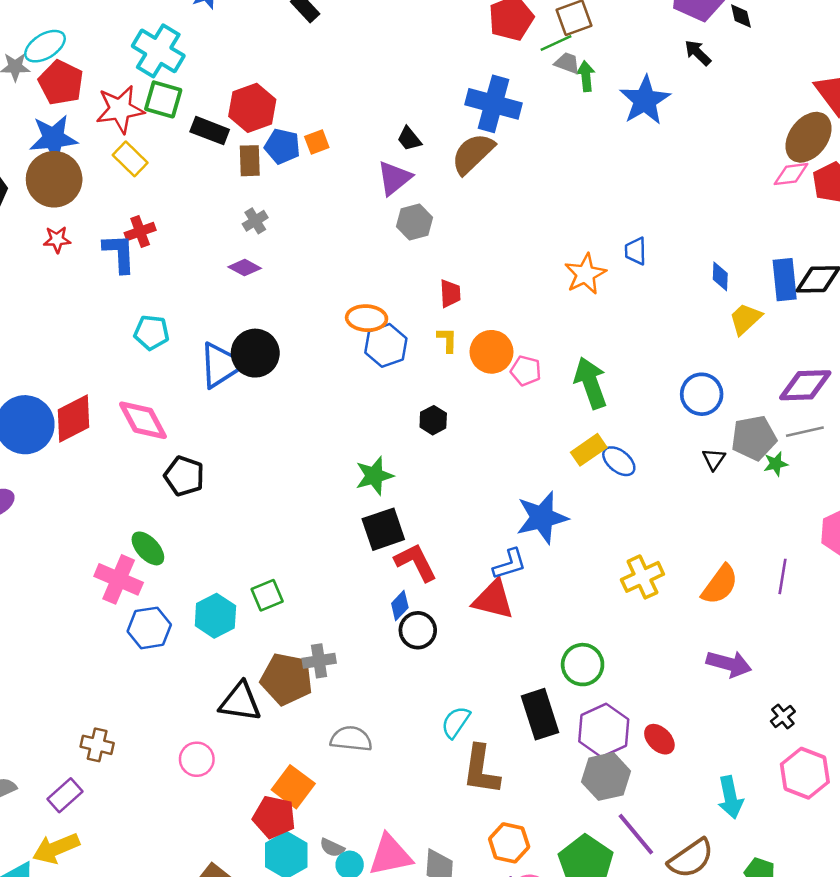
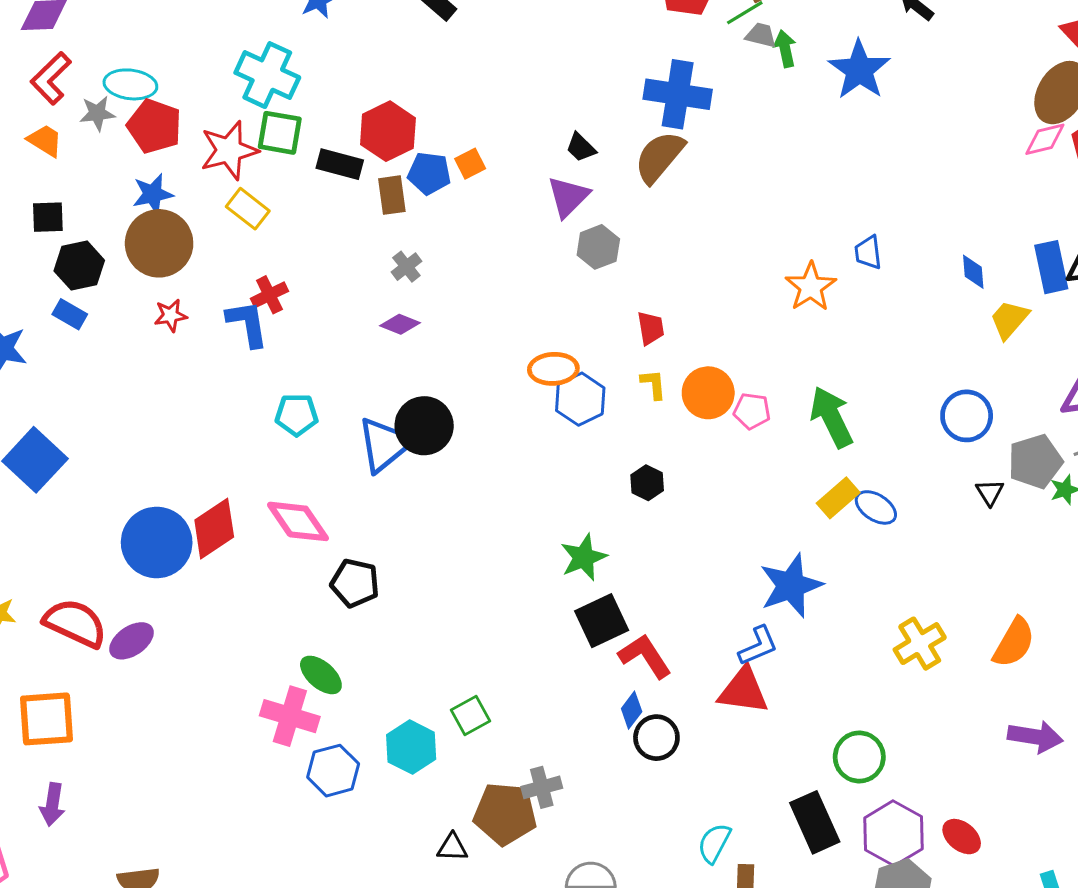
cyan ellipse: (45, 46) -> (130, 84), turned 45
blue star: (53, 138) -> (153, 194), size x0.7
black triangle: (240, 702) -> (452, 847), size x0.6

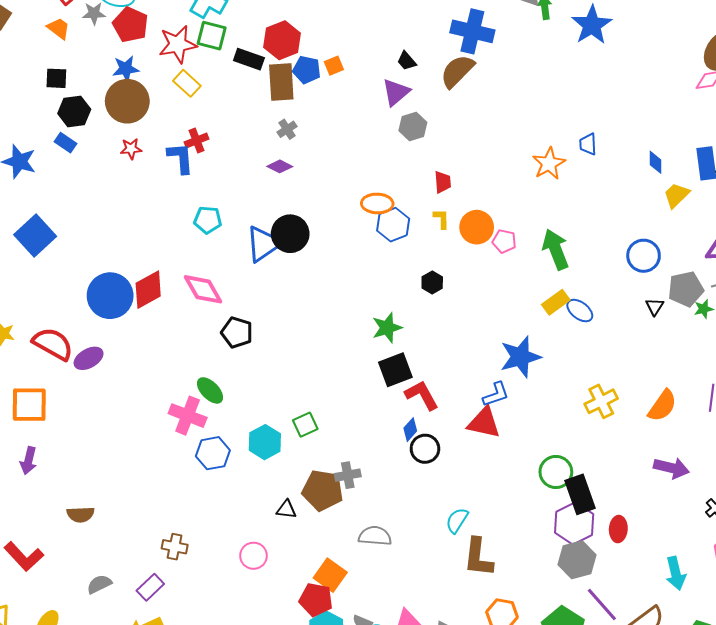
brown rectangle: (392, 195) -> (281, 82), size x1.5
black rectangle: (815, 822) -> (580, 494), moved
red ellipse: (962, 837) -> (618, 529), turned 50

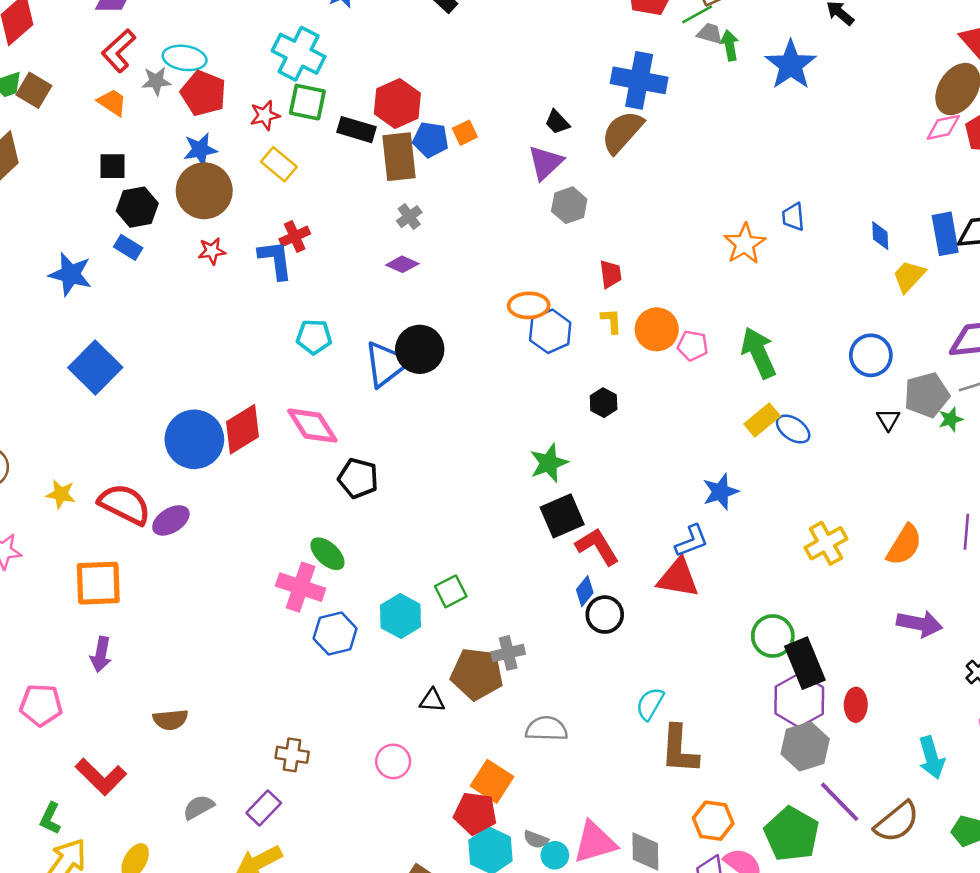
red star: (178, 44) -> (265, 115), size x0.6
blue star: (520, 357) -> (720, 492), size x0.7

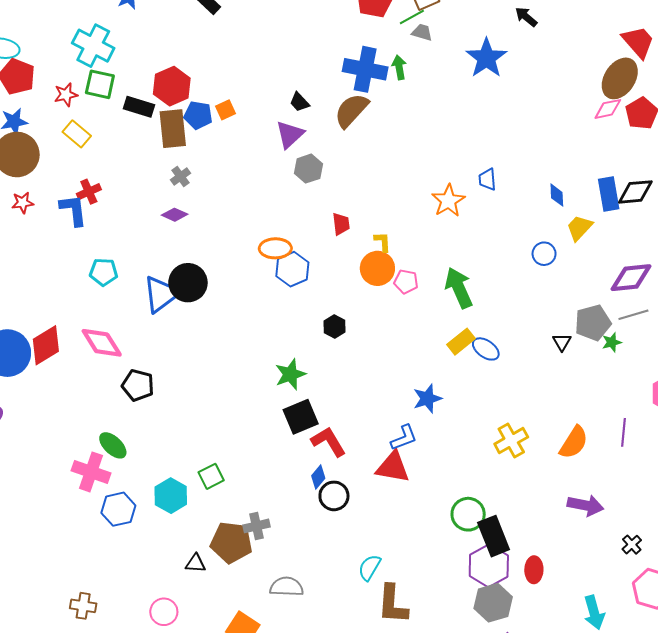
green arrow: (730, 45) -> (399, 67), moved
yellow L-shape: (611, 321) -> (383, 242), moved
blue circle: (871, 355) -> (544, 254), moved, size x0.7

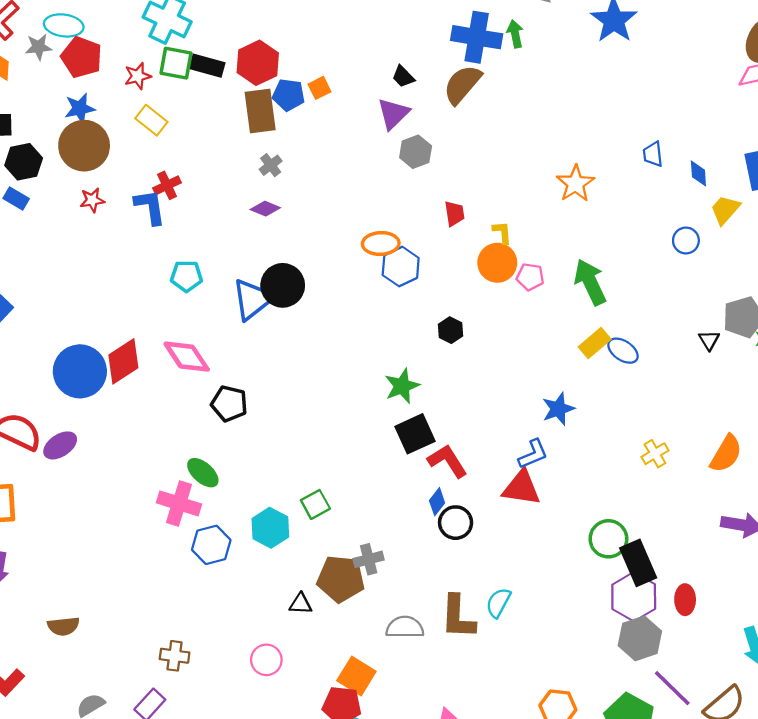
black rectangle: (139, 107) -> (207, 66), moved
blue trapezoid: (487, 179) -> (653, 154), moved
yellow cross: (511, 440) -> (655, 454), size x0.7
brown L-shape: (393, 604) -> (458, 617), moved

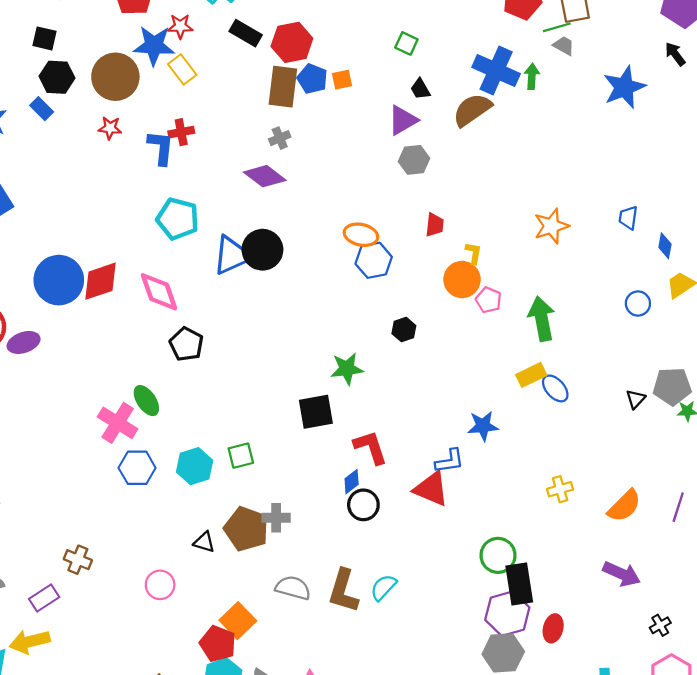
green square: (176, 63) -> (406, 43), moved, size x0.7
blue star: (80, 108) -> (154, 46), moved, size x1.4
purple diamond: (265, 209) -> (265, 176), size x1.5
cyan pentagon: (186, 276) -> (178, 219), size x1.4
black square: (415, 434) -> (316, 412), moved

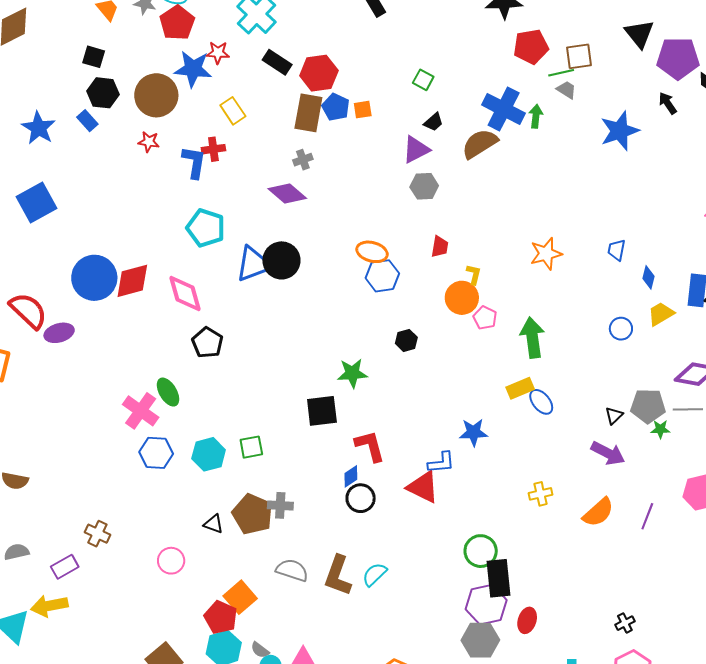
yellow rectangle: (182, 69) -> (233, 111), moved
black trapezoid: (420, 89) -> (434, 122), turned -105
purple arrow: (622, 574) -> (608, 453), moved

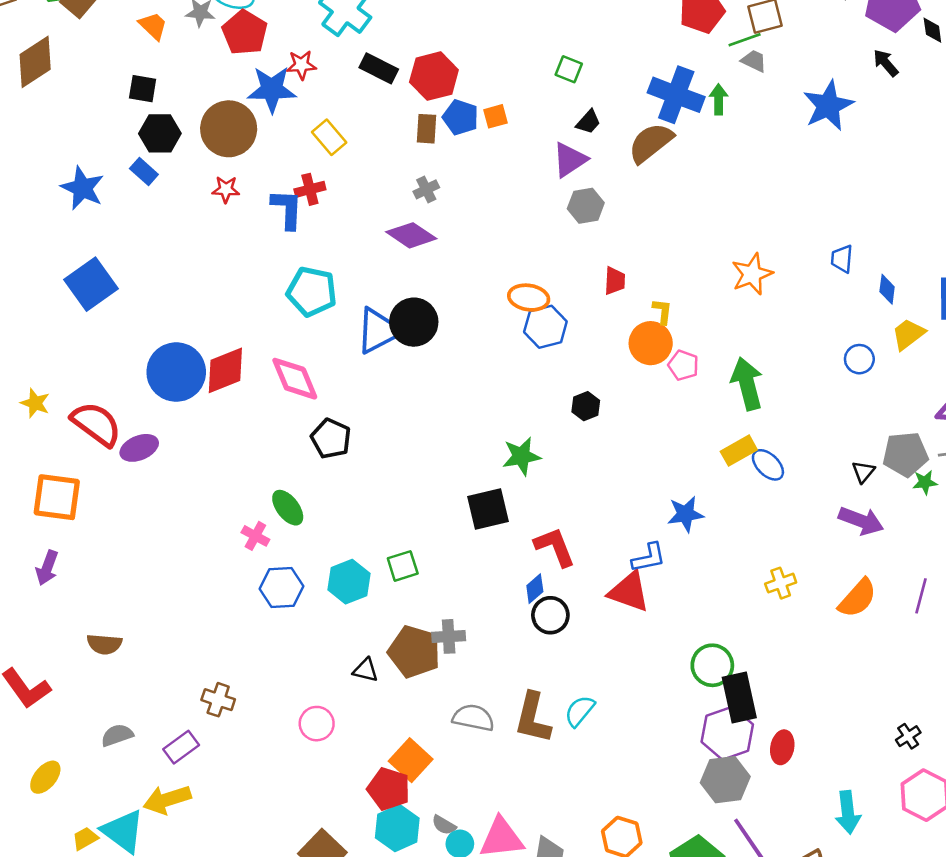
brown rectangle: (308, 113) -> (426, 129), size x0.6
pink cross: (141, 411) -> (255, 536), size x0.6

